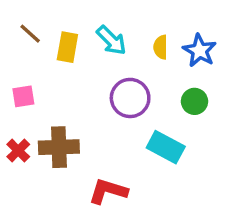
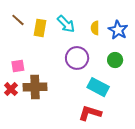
pink square: (23, 96) -> (18, 66), moved
red L-shape: (108, 191) -> (90, 113), moved

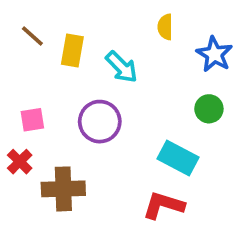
cyan arrow: (66, 24) -> (122, 67), moved
yellow semicircle: (95, 28) -> (165, 27), moved
purple circle: (77, 58) -> (100, 122), moved
brown cross: (35, 87) -> (63, 189), moved

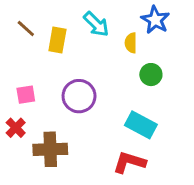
yellow semicircle: (165, 27) -> (131, 43), moved
blue star: (214, 54) -> (155, 20), moved
cyan arrow: (122, 67) -> (96, 24), moved
green circle: (209, 109) -> (151, 75), moved

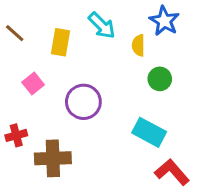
brown line: (26, 28) -> (15, 33), moved
pink square: (26, 95) -> (33, 83), moved, turned -30
red cross: (16, 128) -> (16, 135), turned 30
red L-shape: (129, 162) -> (172, 172), moved, turned 32

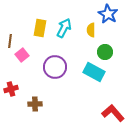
cyan arrow: (102, 25) -> (64, 28), moved, turned -108
brown line: (15, 33) -> (10, 41), moved, turned 56
cyan rectangle: (149, 132) -> (94, 72), moved
brown cross: (53, 158) -> (35, 104), size x0.6

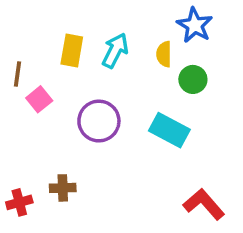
green circle: (105, 52) -> (193, 79), moved
red cross: (11, 89) -> (19, 202), moved

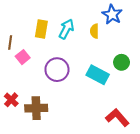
green circle: (193, 79) -> (122, 62), moved
brown cross: (63, 188) -> (36, 108), size x1.5
red cross: (19, 202) -> (11, 100), moved, turned -32

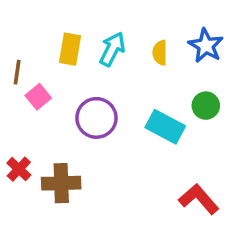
blue star: (112, 14) -> (206, 46), moved

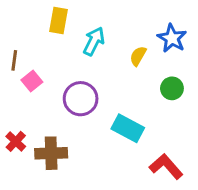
yellow rectangle: (70, 49) -> (58, 21), moved
yellow semicircle: (160, 53) -> (138, 56), moved, turned 30
cyan rectangle: (165, 127) -> (128, 128), moved

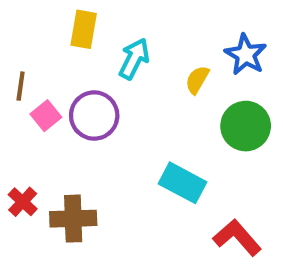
green circle: (172, 88) -> (246, 126), size x1.5
purple circle: (81, 99) -> (94, 116), moved

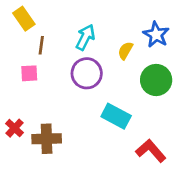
yellow rectangle: (84, 29) -> (24, 19), moved, turned -45
brown line: (21, 86) -> (41, 45), moved
pink square: (46, 116) -> (29, 73), turned 36
purple circle: (94, 116) -> (87, 73), moved

